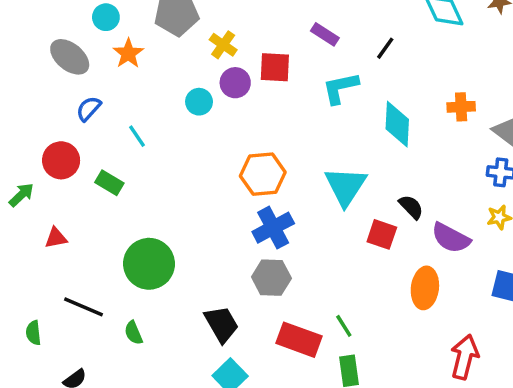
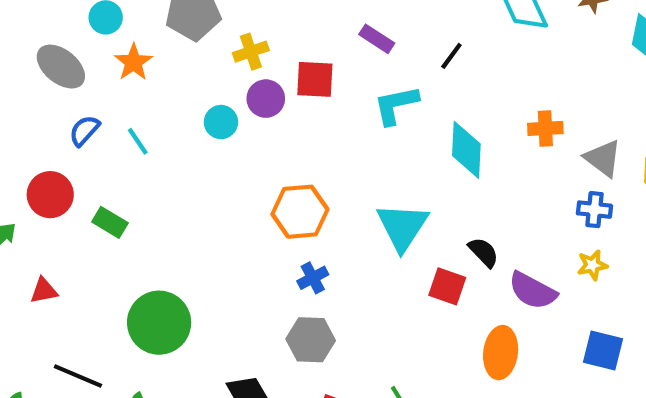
yellow cross: (223, 45) -> (251, 52), turned 36
cyan line: (137, 136) -> (138, 141), moved
blue cross: (273, 228) -> (313, 278), size x0.6

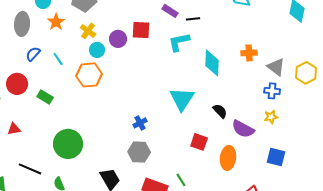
yellow cross: (251, 52) -> (88, 31), moved, turned -35
black line: (451, 56) -> (193, 19), moved, turned 48
gray ellipse: (61, 67) -> (22, 24), turned 55
orange hexagon: (300, 212) -> (89, 75), moved
red square: (447, 286) -> (199, 142), moved

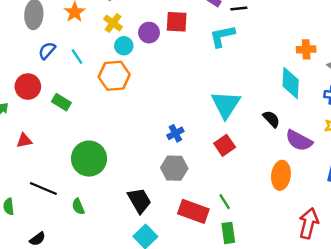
cyan diamond: (212, 63) -> (291, 83), moved
red square: (199, 142) -> (225, 145), moved, turned 36

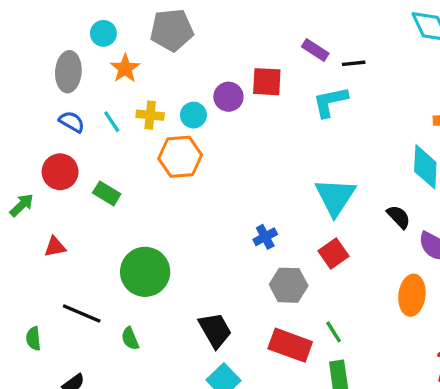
yellow cross: (113, 23) -> (150, 115), moved, turned -30
blue semicircle: (47, 51) -> (72, 122), moved, turned 78
cyan line: (77, 57) -> (112, 122), moved
gray hexagon: (174, 168) -> (289, 285), moved

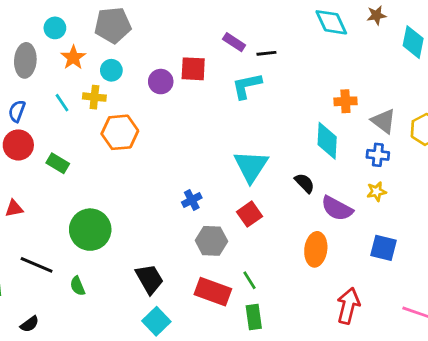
cyan circle: (193, 115) -> (111, 70), moved
blue semicircle: (72, 122) -> (17, 111), moved, turned -100

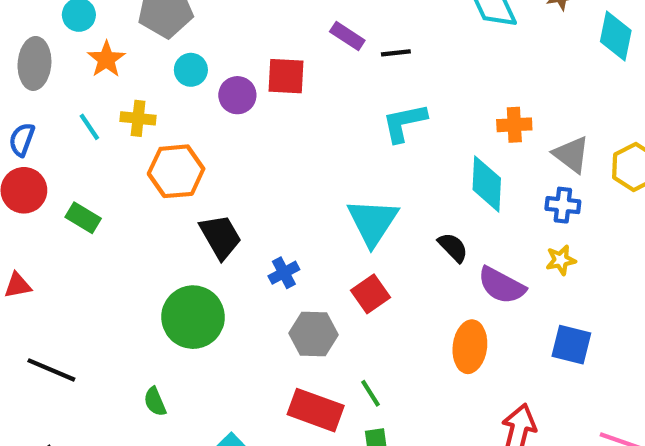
cyan circle: (111, 70) -> (191, 70), moved
cyan L-shape: (247, 86) -> (404, 123), moved
green circle: (90, 230) -> (193, 317), moved
black trapezoid: (149, 279) -> (220, 237), moved
green semicircle: (78, 286) -> (155, 402), moved

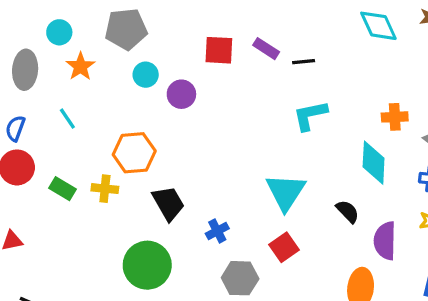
red square: (286, 76) -> (219, 50), moved
yellow cross: (138, 118) -> (105, 189), moved
purple semicircle: (502, 285) -> (385, 241), turned 63

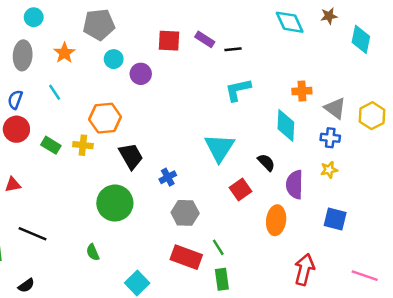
cyan circle: (59, 32) -> (34, 17), moved
red square: (284, 247) -> (240, 189), moved

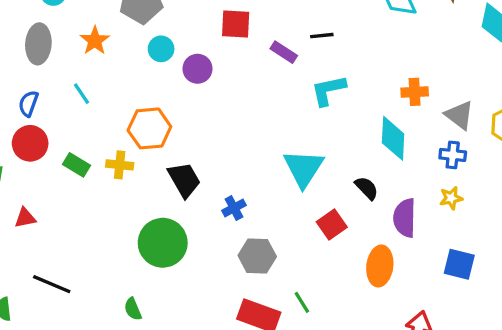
purple rectangle: (205, 39) -> (284, 52), moved

